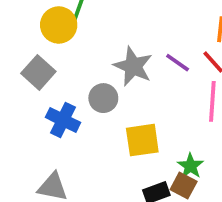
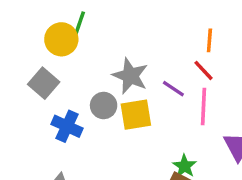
purple line: (178, 63) -> (173, 89), moved
yellow square: (142, 140) -> (136, 115), moved

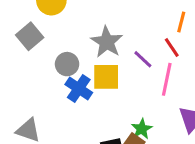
gray circle: (104, 106) -> (67, 64), moved
blue cross: (67, 126) -> (79, 89), moved

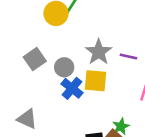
gray square: (30, 36) -> (35, 59), moved
purple line: (143, 59) -> (128, 56), moved, turned -36

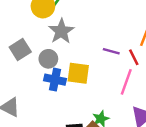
gray star: (99, 52) -> (61, 31), moved
blue cross: (72, 88) -> (55, 80), turned -30

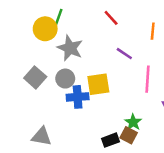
purple line: (111, 51) -> (124, 54), turned 35
red line: (134, 57) -> (111, 18), moved

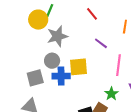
gray star: (70, 48) -> (57, 36), turned 30
gray square: (35, 77) -> (35, 78), moved, turned 30
green star: (133, 122) -> (111, 94), moved

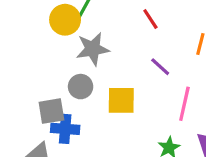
blue cross: (61, 76) -> (65, 129), moved

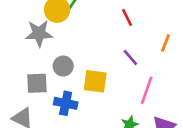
gray star: (93, 49) -> (39, 33), moved
blue cross: (65, 129) -> (66, 103), moved

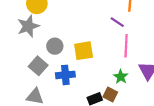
purple line: (130, 57) -> (117, 22), moved
gray square: (37, 83) -> (38, 66), turned -30

